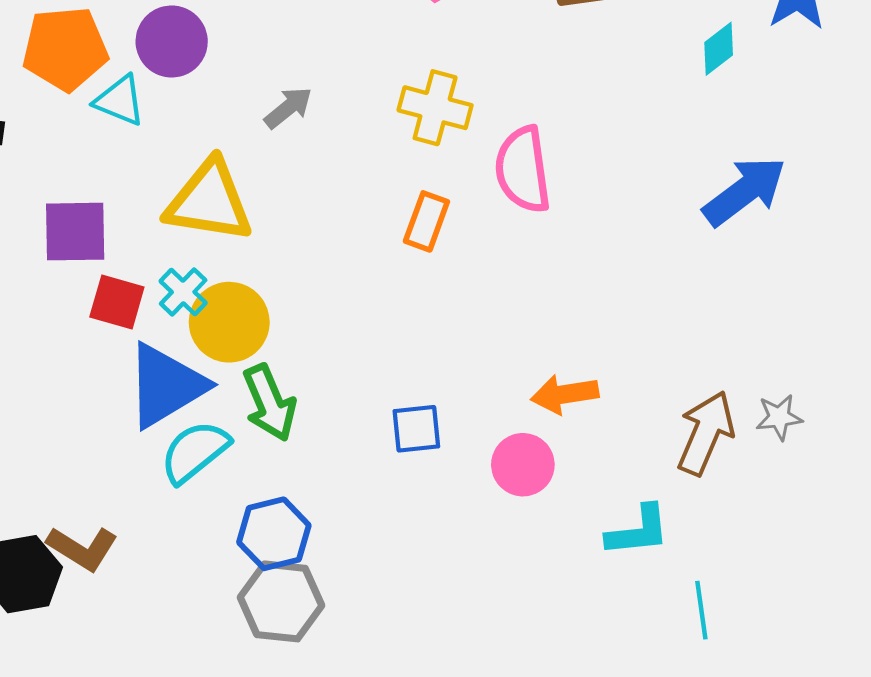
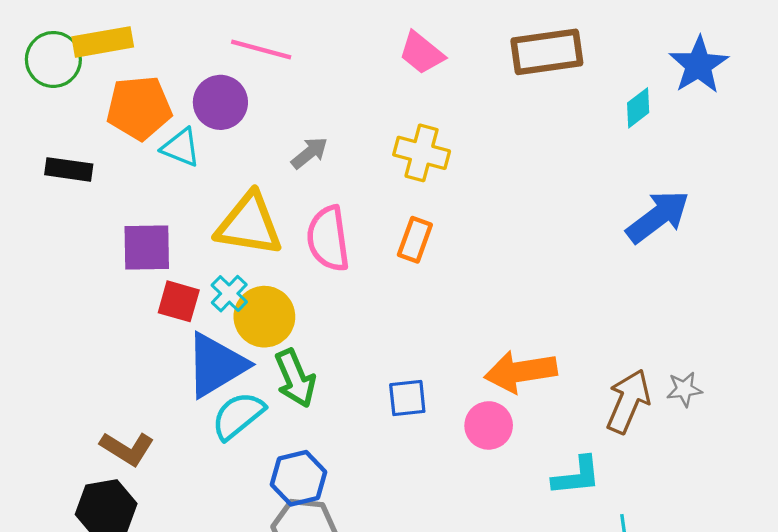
pink semicircle: (523, 170) -> (328, 239), moved
orange arrow: (565, 394) -> (520, 372), size x1.4
brown L-shape: (82, 548) -> (127, 449), moved

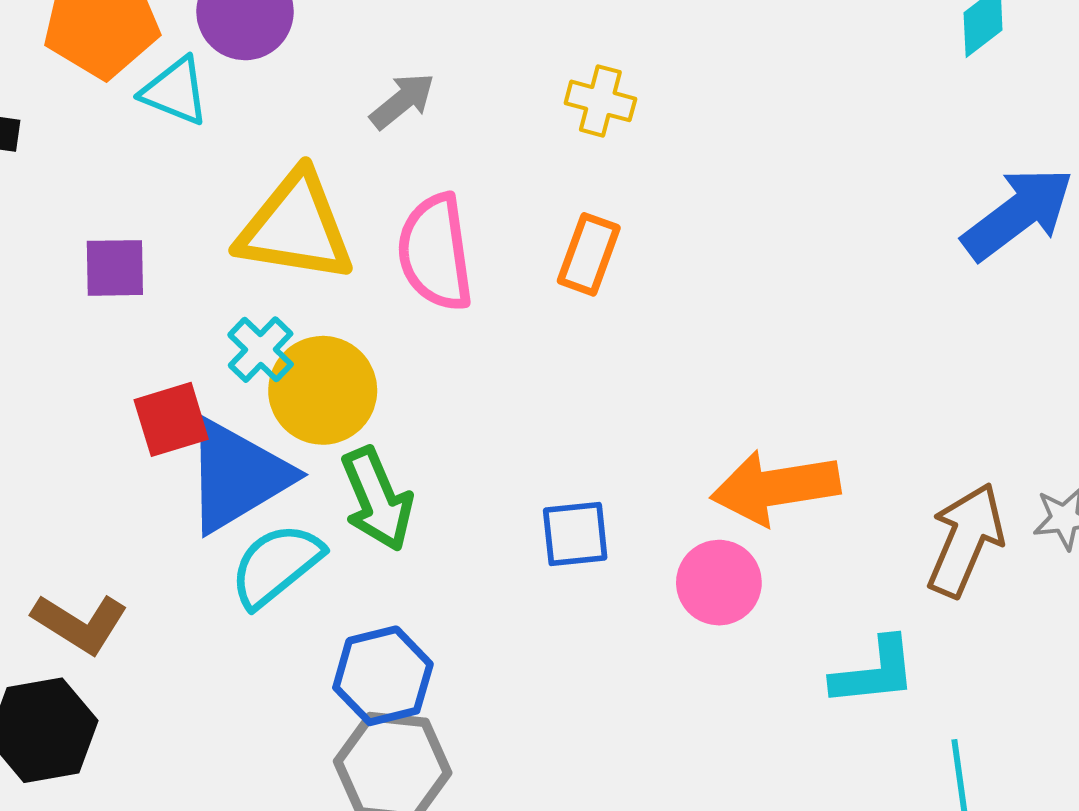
yellow cross: (422, 153) -> (600, 101), size x0.7
purple square: (147, 247) -> (115, 268), size x0.7
red square: (179, 301) -> (171, 419), moved, turned -33

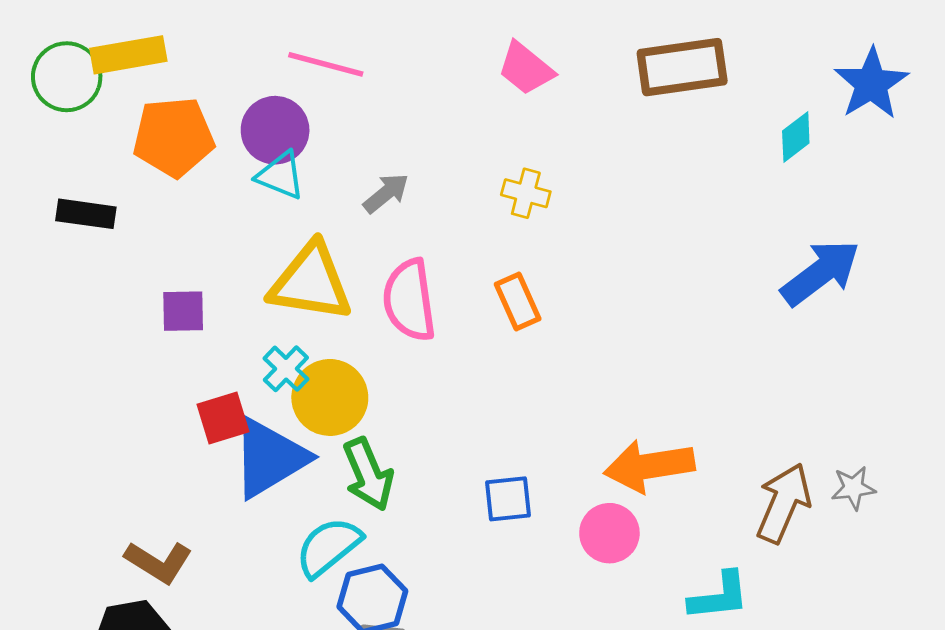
cyan triangle: (175, 91) -> (280, 175), moved
orange rectangle: (589, 254) -> (518, 302), turned -44
cyan semicircle: (276, 565) -> (328, 547), moved

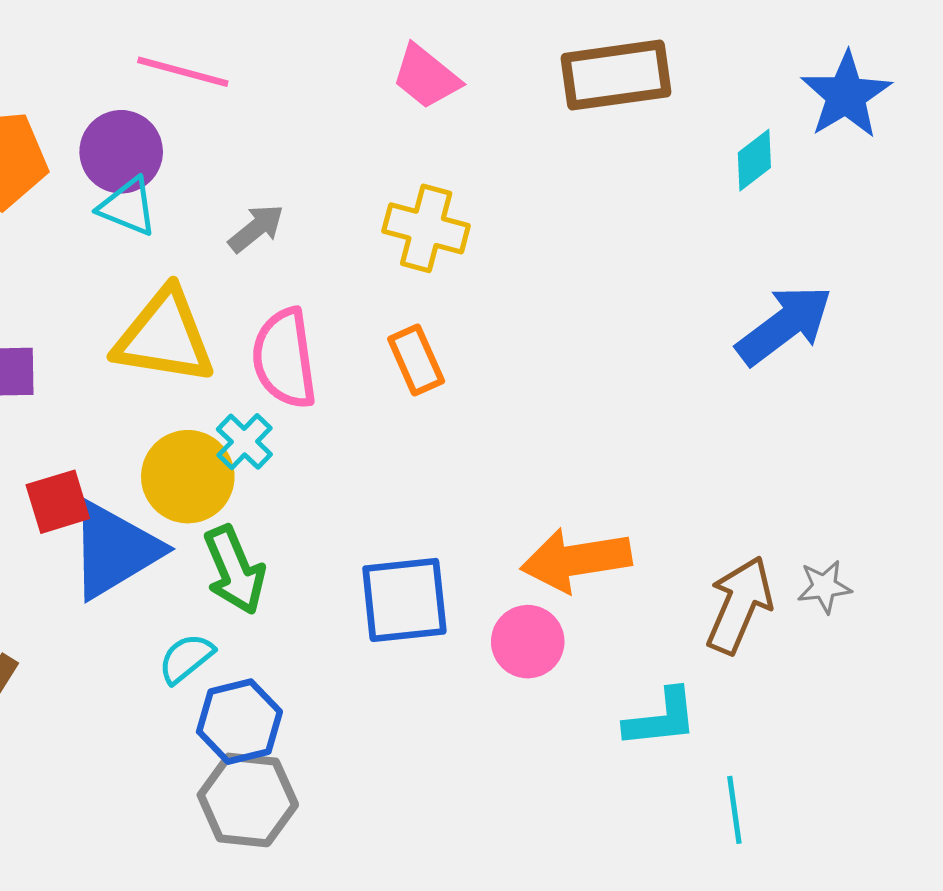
yellow cross: (526, 193) -> (426, 228), size x1.4
cyan cross: (286, 369) -> (244, 442), moved
blue square: (508, 499) -> (404, 600), size x1.5
cyan semicircle: (328, 547) -> (186, 658), size x0.7

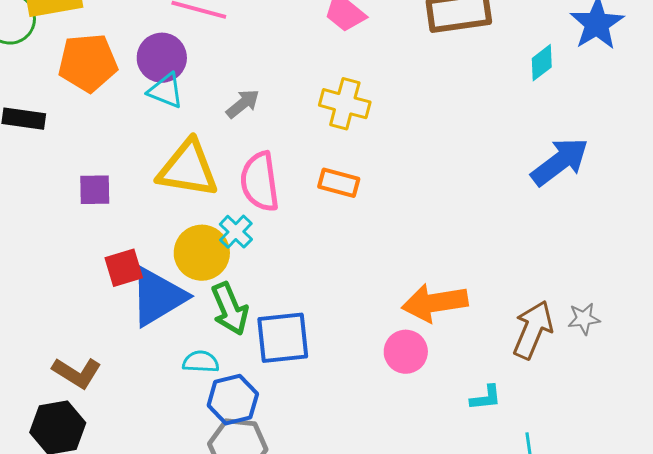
orange rectangle: (416, 360) -> (339, 183), turned -51
blue square: (404, 600) -> (283, 338), moved
cyan semicircle: (186, 658) -> (201, 362), turned 42
cyan L-shape: (661, 718) -> (486, 398), size x0.7

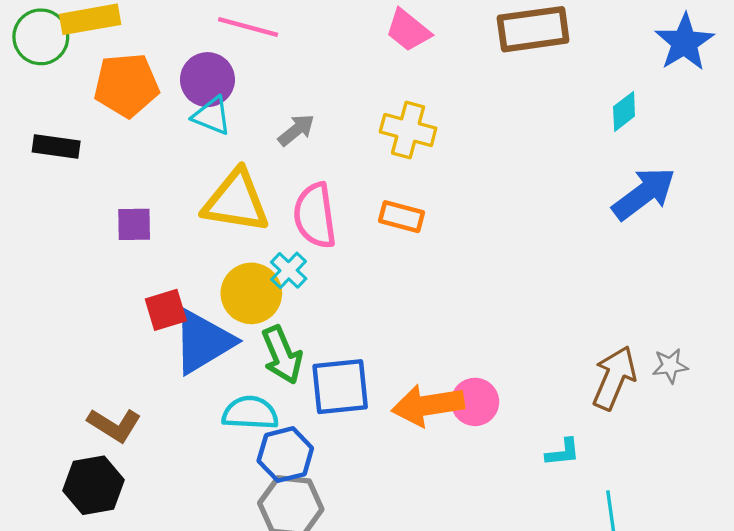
cyan diamond: (542, 63) -> (624, 111), moved
orange arrow: (435, 303) -> (428, 405), moved
cyan semicircle: (201, 362) -> (250, 413), size x1.4

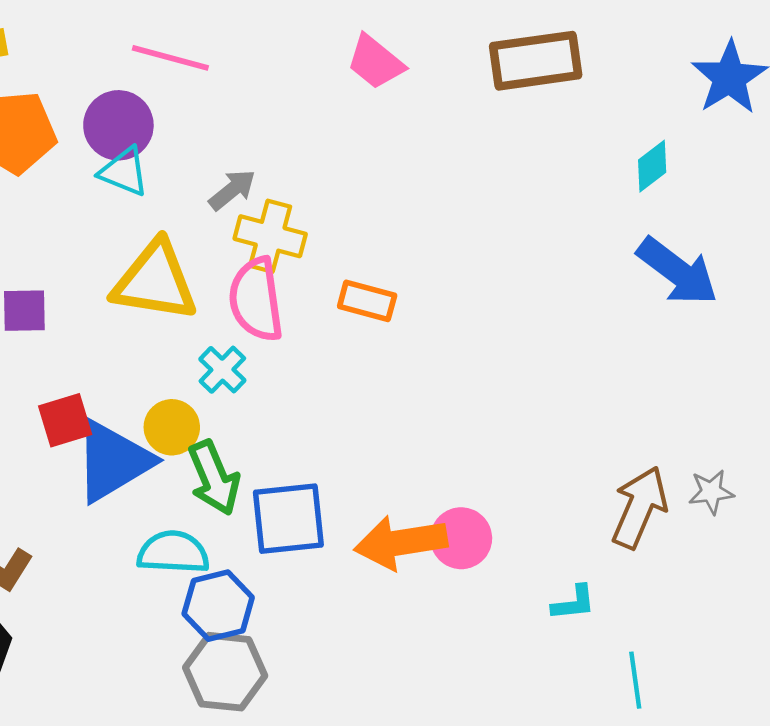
yellow cross: (408, 130) -> (270, 236), moved
blue arrow: (644, 194) -> (677, 271), turned 74
yellow circle: (251, 293) -> (172, 427), moved, size x0.7

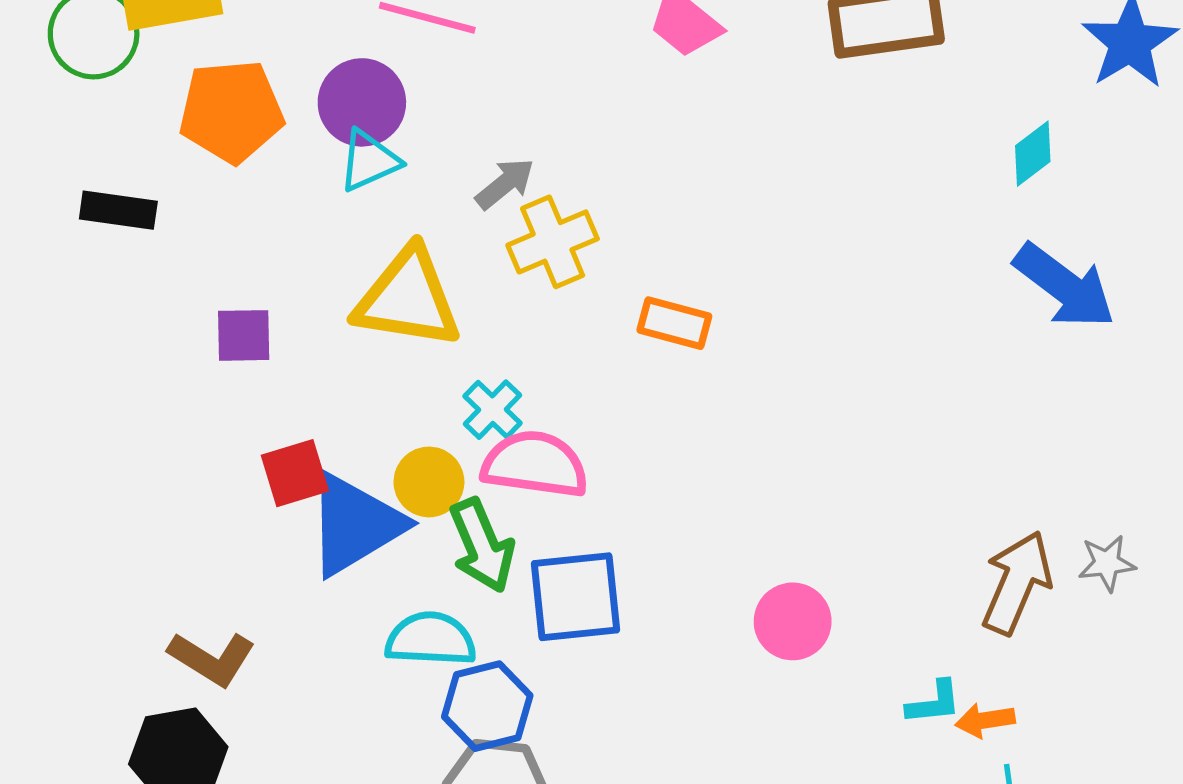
cyan triangle: (124, 172) -> (369, 161), turned -46
yellow cross: (270, 236) -> (553, 242), turned -38
pink semicircle: (256, 299) -> (535, 464), moved, turned 106
orange arrow: (401, 542) -> (985, 720), moved, size x0.5

